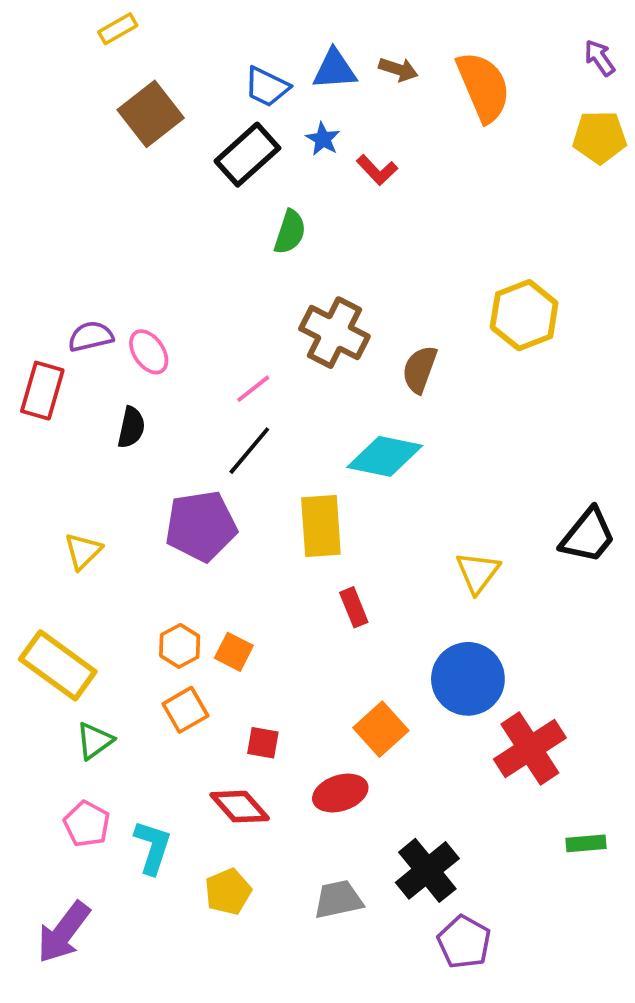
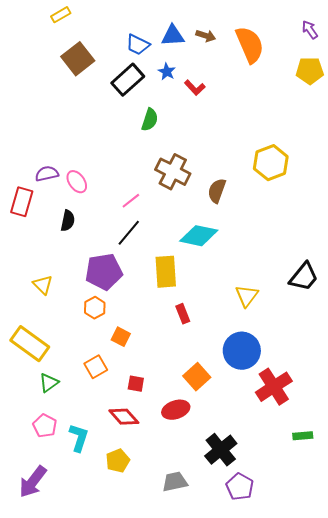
yellow triangle: (83, 551) -> (43, 285), turned -30
orange hexagon: (180, 646) -> (95, 308), moved
gray trapezoid: (338, 899) -> (175, 482), moved

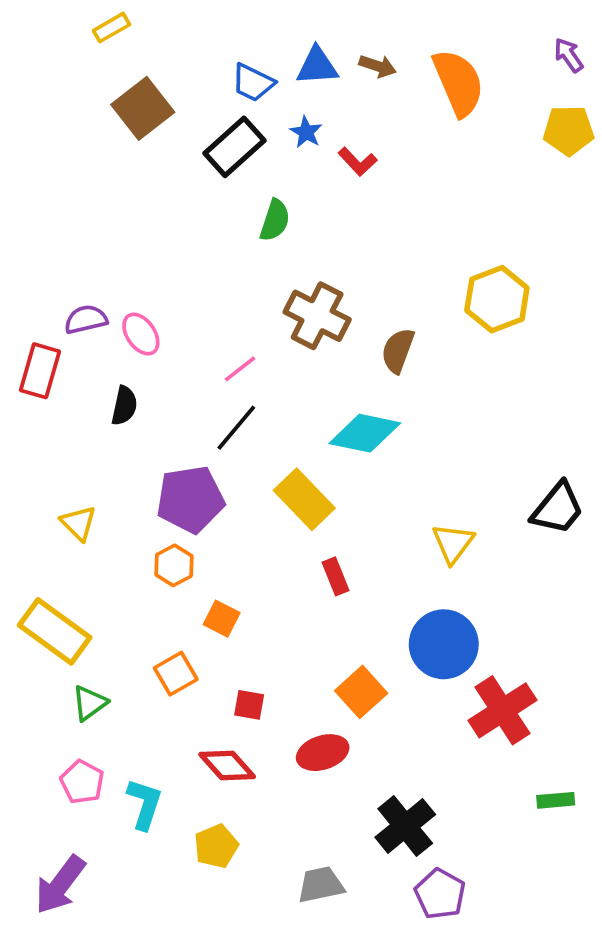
yellow rectangle: (166, 272) -> (304, 499), turned -40

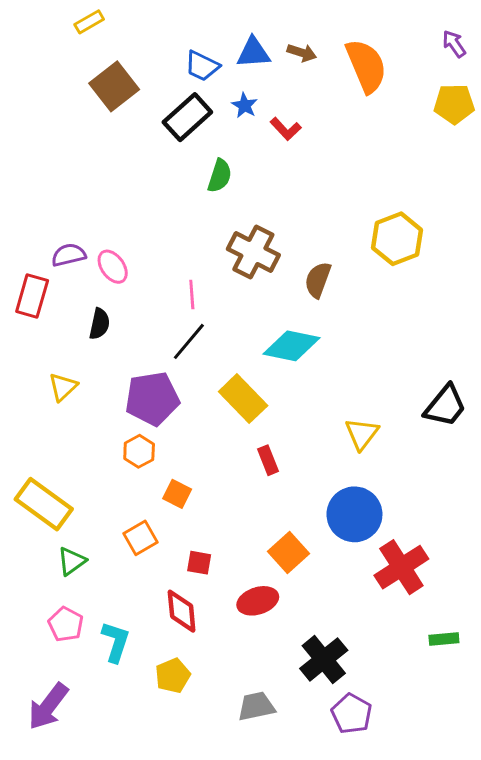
pink line: (240, 369) -> (192, 295), turned -56
yellow triangle: (78, 523) -> (63, 387), moved, turned 32
red diamond: (227, 765) -> (182, 611), turned 36

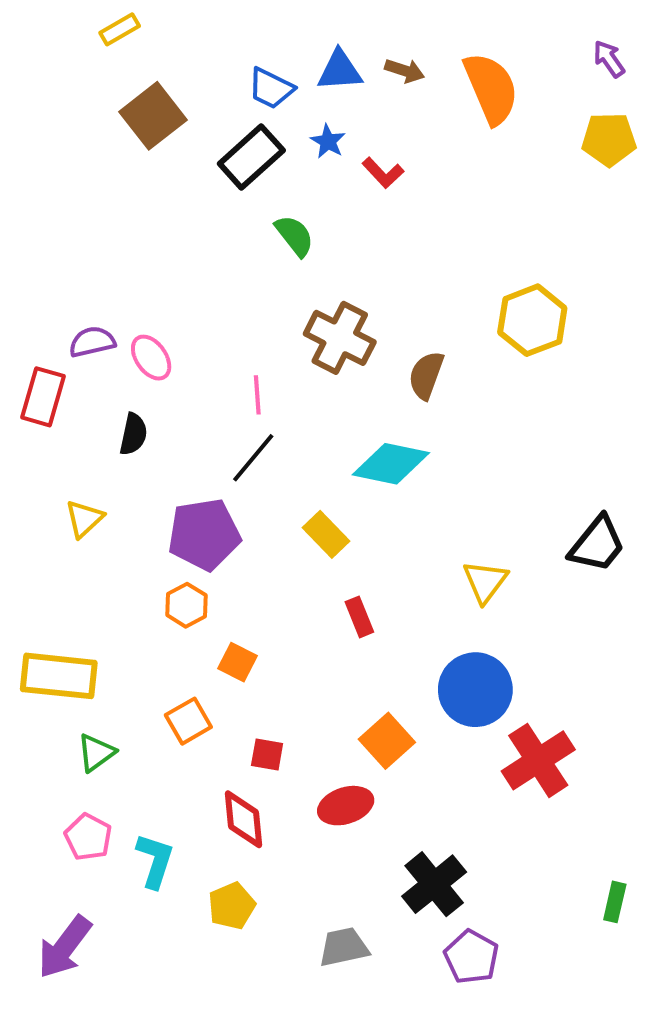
green semicircle: (220, 176) -> (295, 236), turned -56
yellow rectangle: (243, 399) -> (326, 534), size x0.7
yellow rectangle: (44, 504) -> (59, 676), turned -30
green rectangle: (444, 639) -> (615, 902), moved, turned -72

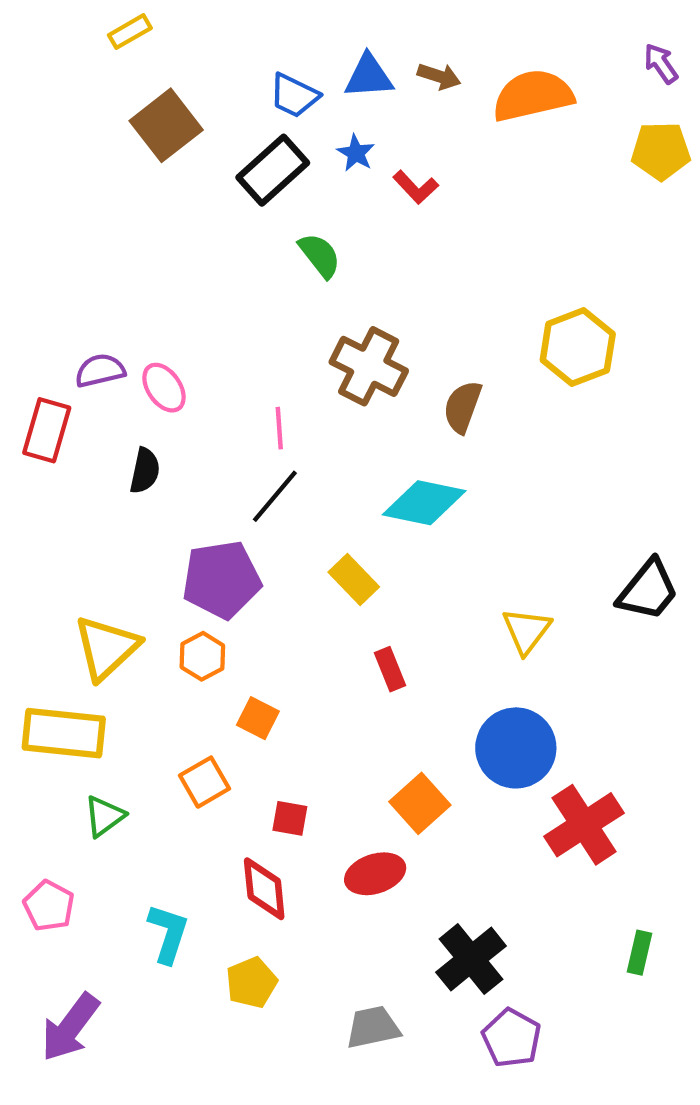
orange semicircle: (491, 88) -> (533, 95), turned -80
yellow triangle: (84, 519) -> (106, 648), moved, size x1.6
pink pentagon: (88, 837) -> (49, 906), moved
green rectangle: (615, 902) -> (640, 953), moved

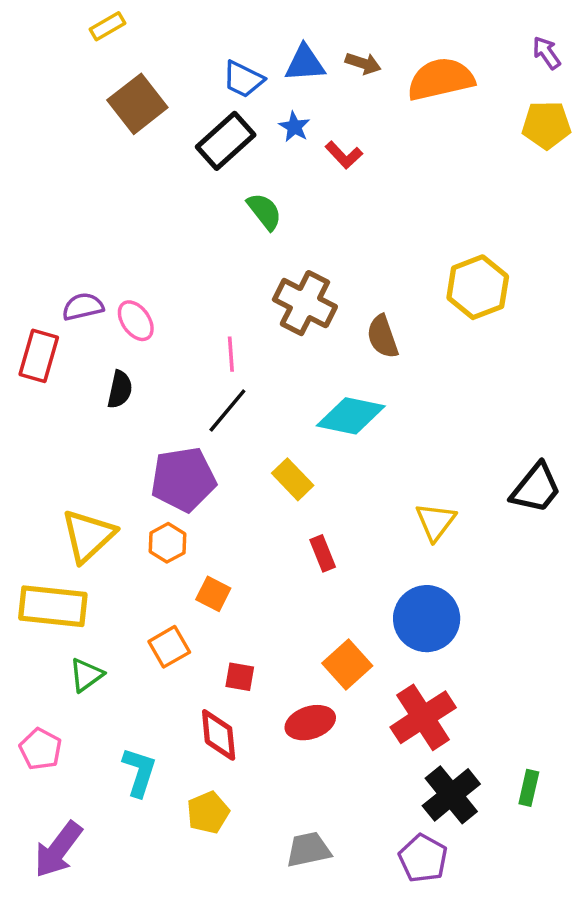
brown semicircle: (463, 407) -> (383, 337), turned -39
red cross: (584, 825) -> (423, 717), moved
black cross: (471, 959) -> (451, 795), moved

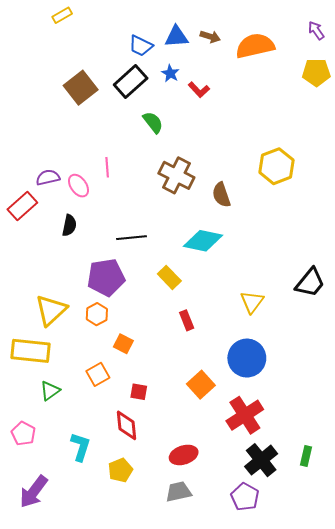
brown square: (137, 104) -> (81, 88), moved
pink line: (231, 354) -> (107, 167), moved
red rectangle: (39, 356) -> (22, 206), turned 32
black line: (227, 411) -> (132, 238), turned 44
red ellipse: (310, 723) -> (184, 455), moved

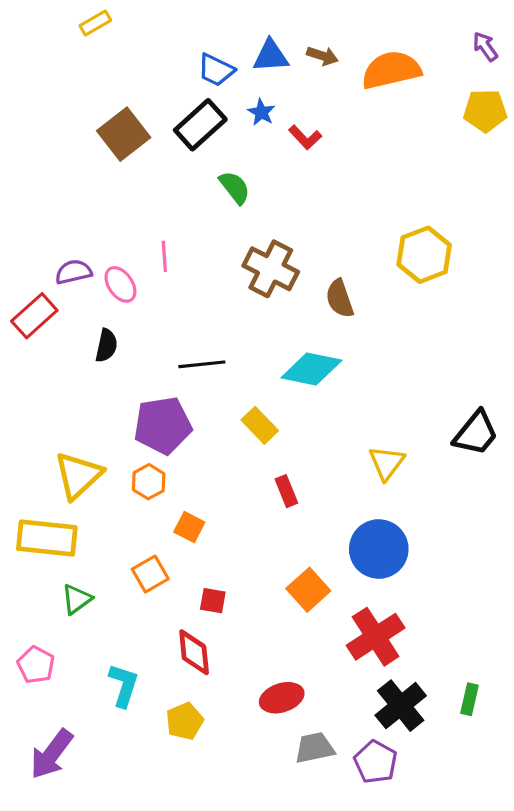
gray trapezoid: (178, 492) -> (315, 748), moved

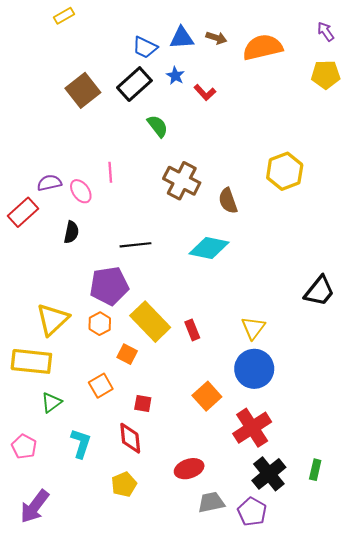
yellow rectangle: (260, 425) -> (150, 322), moved, size x1.6
yellow triangle: (387, 463) -> (253, 328), moved
cyan L-shape: (124, 685) -> (81, 443), moved

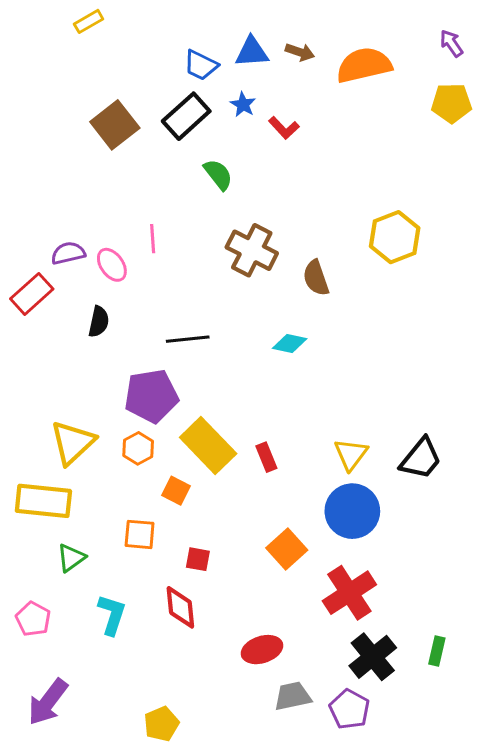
cyan diamond: (209, 248) -> (290, 344), size x0.6
black trapezoid: (319, 291) -> (421, 459), moved
orange square: (101, 386) -> (140, 534), turned 35
yellow pentagon: (124, 484) -> (161, 724), moved

